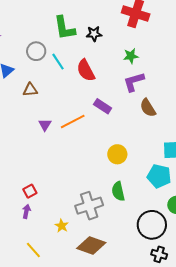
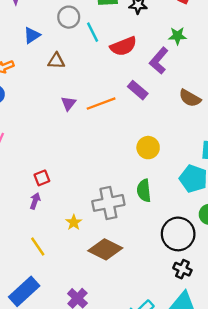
red semicircle: (86, 70) -> (123, 46), turned -90
purple L-shape: (134, 82) -> (159, 61), moved, turned -40
brown semicircle: (148, 108) -> (190, 98), turned -36

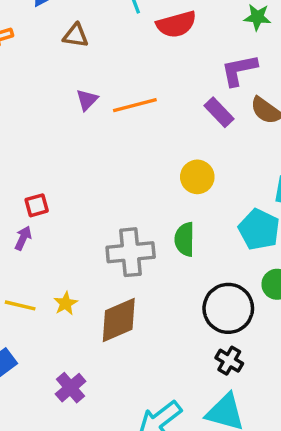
purple L-shape: (159, 61) -> (239, 70), moved, turned 32
purple rectangle: (138, 90) -> (219, 112), moved
yellow star: (74, 222) -> (66, 303), moved
yellow line: (38, 246) -> (20, 305), turned -48
brown diamond: (105, 249) -> (119, 320), turned -56

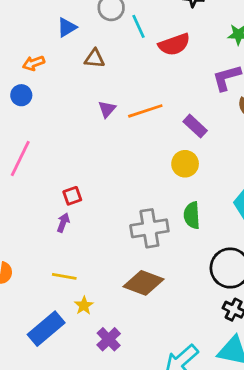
purple rectangle: (219, 112) -> (195, 126), moved
yellow circle: (197, 177) -> (185, 164), moved
yellow star: (66, 303) -> (84, 306), moved
brown diamond: (119, 320) -> (144, 283), turned 48

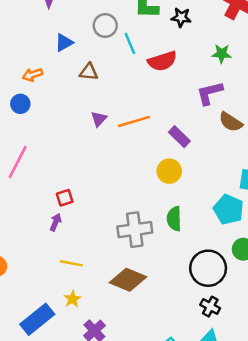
yellow line: (64, 276) -> (71, 263), moved

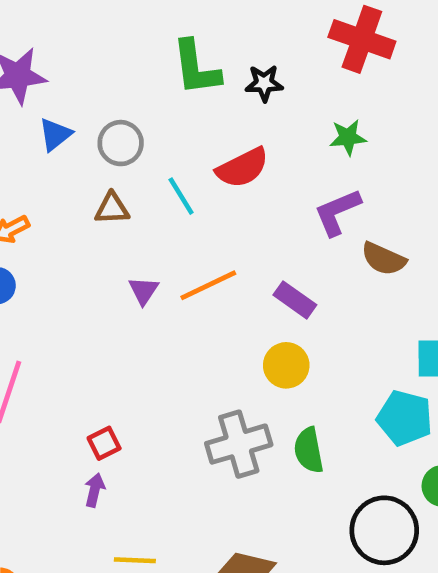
gray circle: (105, 26) -> (121, 143), moved
blue triangle: (64, 43) -> (55, 134), moved
cyan line: (130, 43) -> (181, 196), moved
gray cross: (135, 230) -> (239, 444), moved

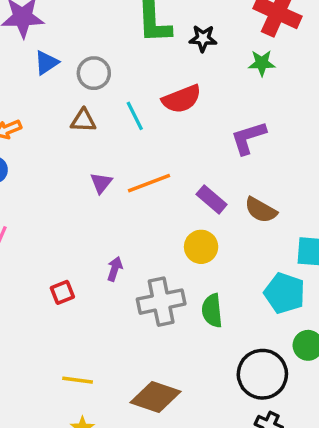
green star: (348, 137) -> (262, 63), moved
brown semicircle: (384, 259) -> (261, 210), moved
purple arrow: (95, 490) -> (115, 269), moved

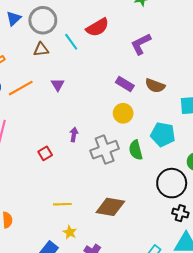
gray circle: (94, 73) -> (43, 20), size x1.4
orange line: (149, 183) -> (21, 88), moved
cyan pentagon: (285, 293) -> (163, 134), moved

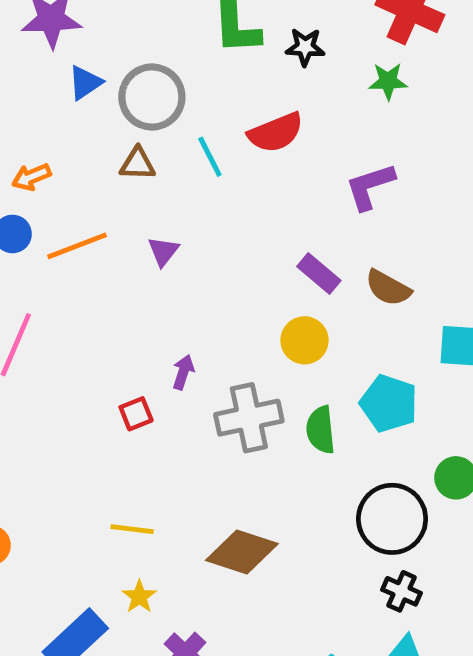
red square: (45, 153) -> (136, 414), moved

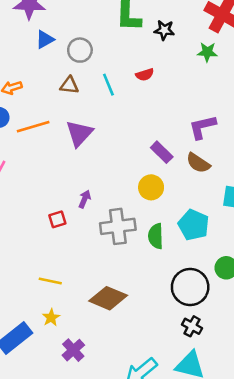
gray circle: (152, 97) -> (80, 50), size x0.7
red semicircle: (276, 133) -> (145, 75), size x0.6
purple L-shape: (370, 186) -> (202, 127), moved
purple triangle: (163, 251) -> (79, 133), size x1.6

